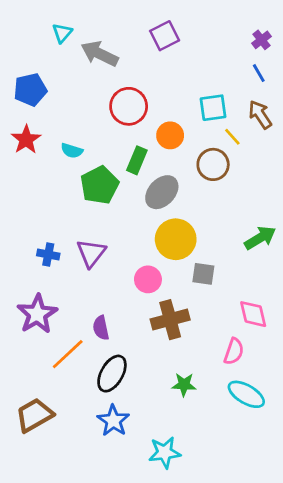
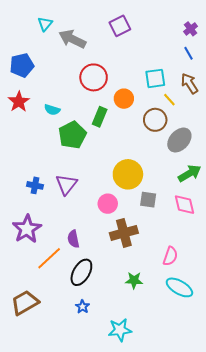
gray ellipse: (162, 192) -> (179, 140), moved
pink diamond: (253, 314) -> (184, 205), moved
blue star: (113, 421) -> (82, 307), size x0.6

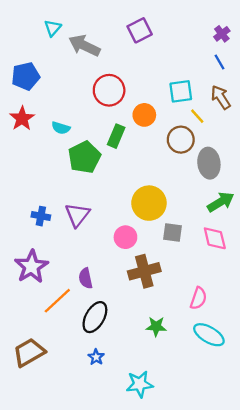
gray ellipse: (179, 140) -> (209, 163), turned -50

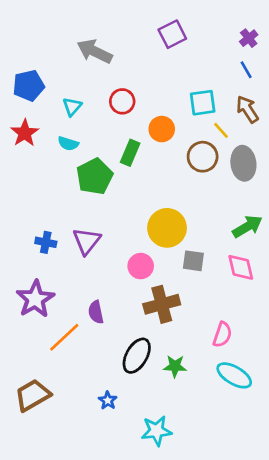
cyan triangle: (53, 28) -> (72, 107), moved
purple square: (140, 30) -> (172, 34), moved
red circle: (109, 90) -> (122, 101), size x0.7
gray ellipse: (209, 163) -> (243, 163), moved
black ellipse: (95, 317) -> (137, 356), moved

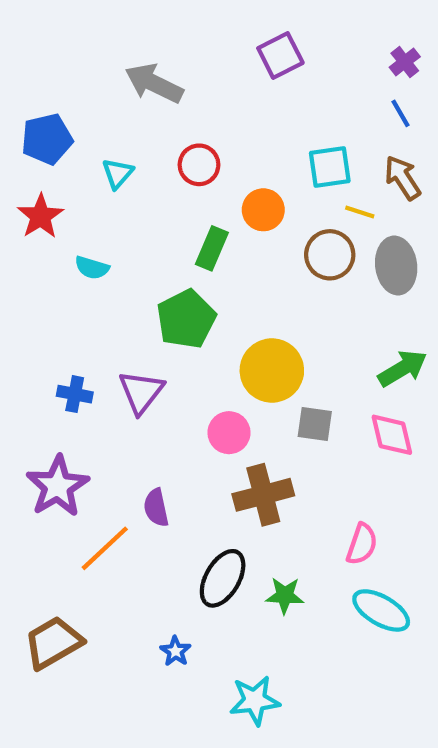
yellow line: (221, 130) -> (360, 212), turned -30
cyan semicircle: (68, 144) -> (92, 268), moved
green pentagon: (95, 176) -> (186, 319), moved

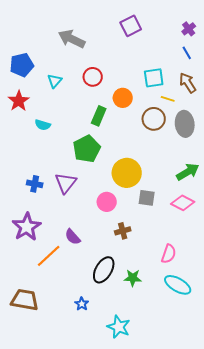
pink diamond: (392, 435) -> (183, 203), turned -50
brown cross: (263, 495) -> (123, 231), size x0.6
purple semicircle: (156, 508) -> (73, 237), turned -30
brown trapezoid: (53, 643) -> (25, 300), turned 40
cyan star: (255, 700) -> (119, 327), turned 30

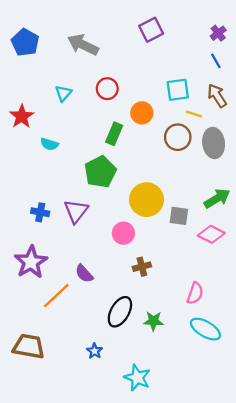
blue pentagon: (22, 65) -> (25, 42), moved, turned -30
gray square: (147, 198) -> (179, 216), moved

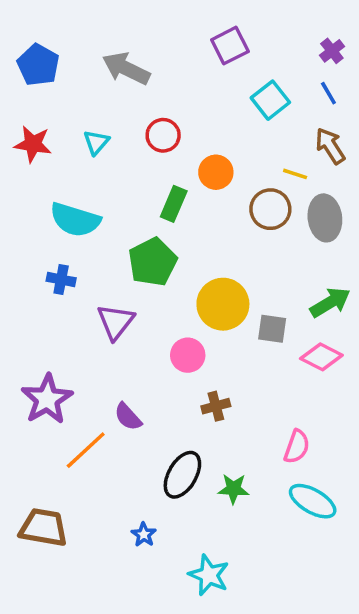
cyan square: (178, 90) -> (270, 100), moved, turned -30
red star: (22, 116) -> (33, 144), moved, turned -30
cyan semicircle: (49, 144) -> (75, 220), size x1.8
blue cross: (40, 212) -> (61, 280), moved

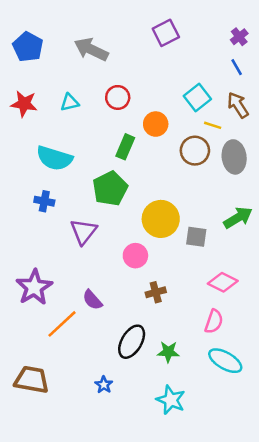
cyan square: (270, 100) -> (197, 97), moved
cyan triangle: (96, 142) -> (70, 103), turned 36
pink diamond: (321, 357) -> (223, 282), moved
cyan star: (209, 575) -> (171, 400), moved

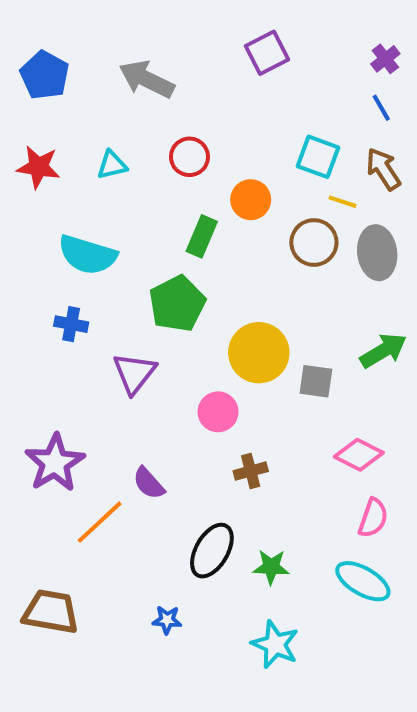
cyan square: (197, 97) -> (318, 157), turned -32
pink semicircle: (214, 321) -> (373, 518), moved
blue star: (104, 385) -> (167, 620), turned -30

